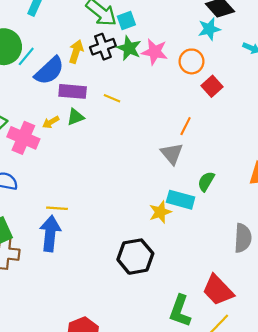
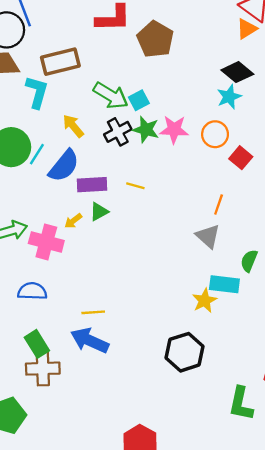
yellow arrow: (76, 52) -> (73, 126), moved, turned -50
blue arrow: (50, 234) -> (90, 340), turned -64

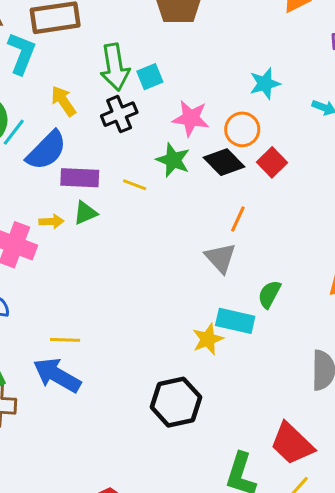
black diamond: (237, 72) -> (224, 162), moved
green arrow: (111, 96) -> (115, 67), turned 44
green star: (146, 130) -> (173, 160), moved
yellow arrow: (73, 221) -> (51, 221), turned -150

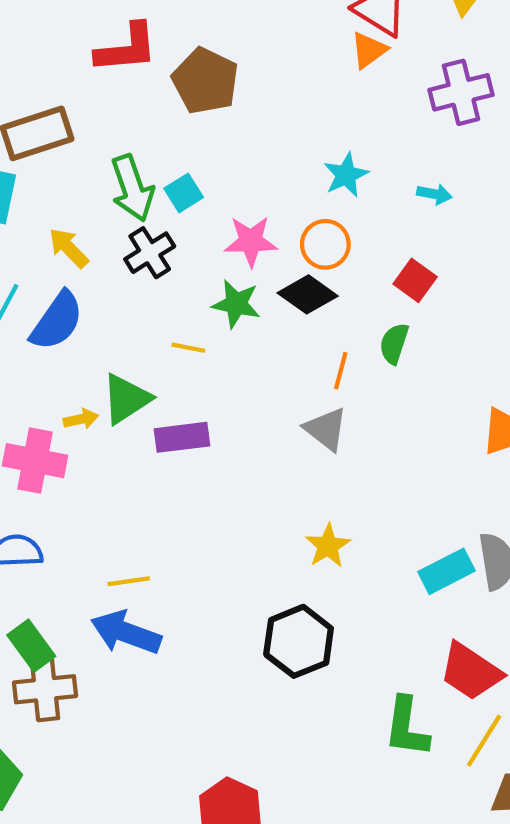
red square: (272, 162) -> (415, 280), moved
purple rectangle: (80, 178) -> (182, 437), moved
green triangle: (85, 213) -> (126, 399), size x1.5
green semicircle: (269, 294) -> (394, 344), moved
cyan rectangle: (235, 321) -> (446, 571), moved, turned -30

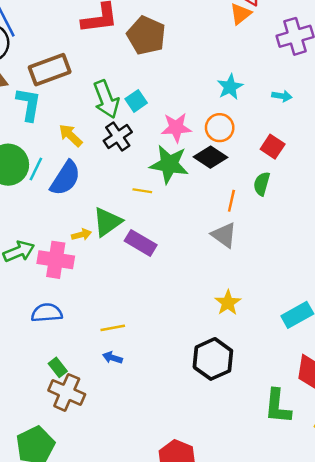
green star: (236, 304) -> (169, 164), size x1.4
purple rectangle: (182, 437) -> (141, 243), turned 40
blue arrow: (126, 632) -> (112, 358), size x0.5
green rectangle: (31, 646) -> (58, 367), size x0.7
brown cross: (45, 689) -> (67, 392), turned 32

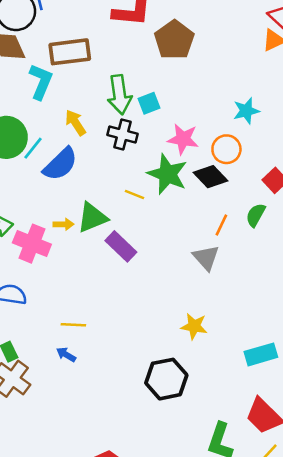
black cross: (118, 136) -> (122, 134), turned 36
yellow star: (228, 303) -> (194, 326), turned 30

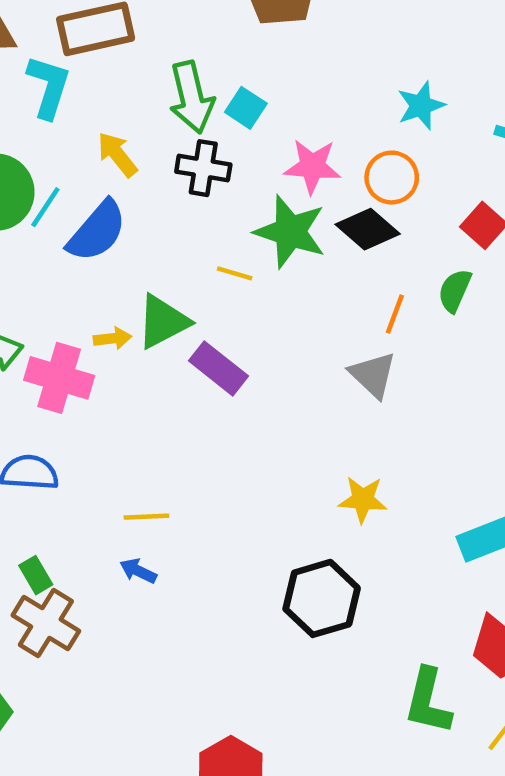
cyan square: (149, 103) -> (246, 108), turned -30

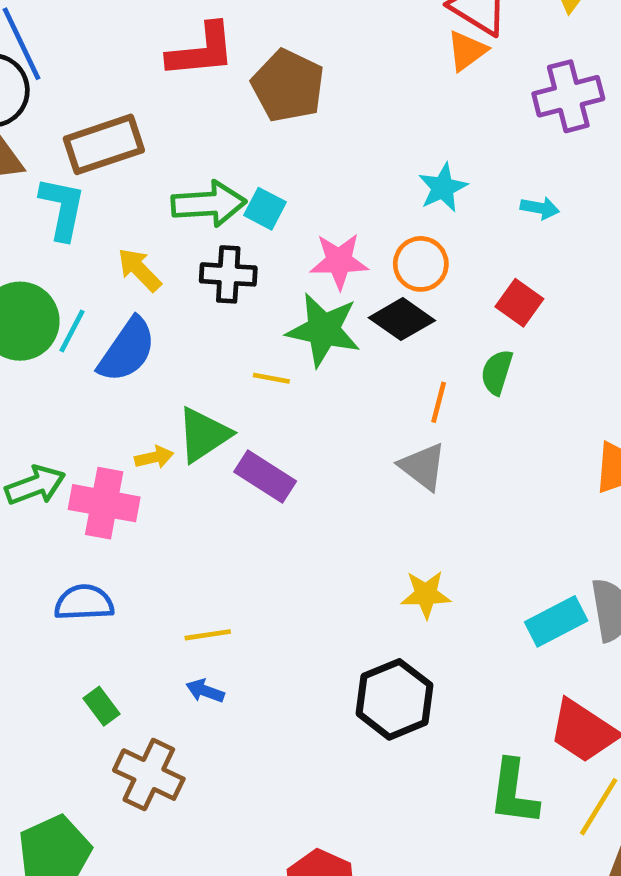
green arrow: (191, 97) -> (209, 204), turned -74
brown cross: (46, 623) -> (149, 775), moved

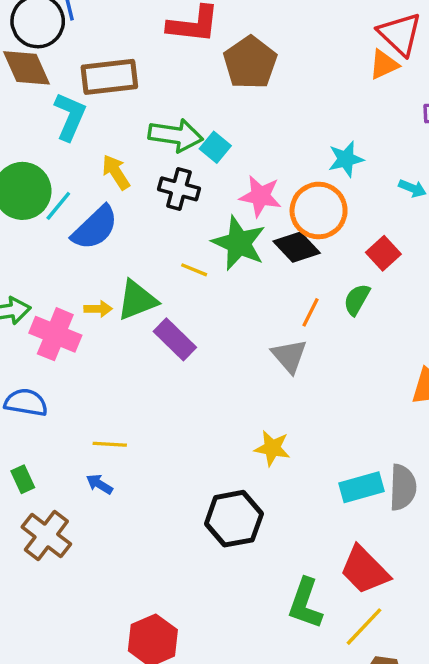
orange circle: (421, 264) -> (319, 210), size x1.4

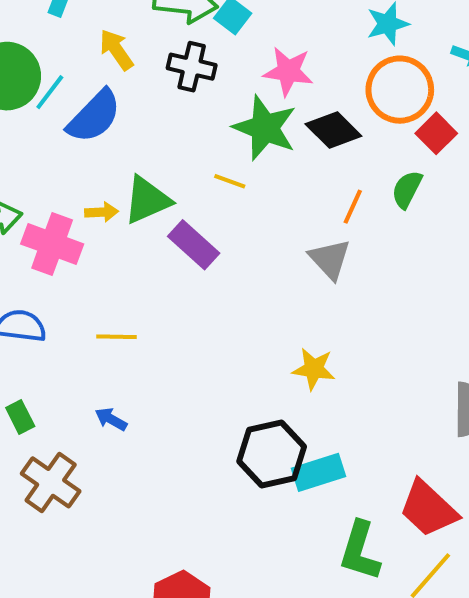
orange circle: (319, 210) -> (400, 90), moved
yellow line: (194, 270) -> (230, 181), moved
yellow line: (110, 444) -> (116, 337), moved
cyan rectangle: (362, 487) -> (318, 472), moved

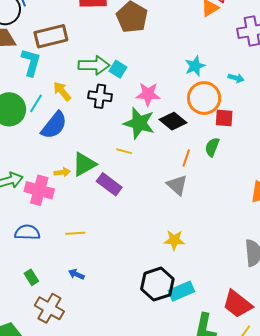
cyan line: (50, 92) -> (36, 103), moved
red square: (436, 133) -> (224, 118), turned -36

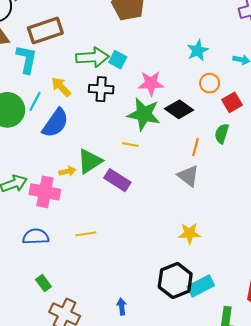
orange circle: (204, 98) -> (210, 83), size x0.6
red square: (224, 118) -> (232, 102), turned -30
blue arrow: (76, 274) -> (122, 307), moved, turned 63

